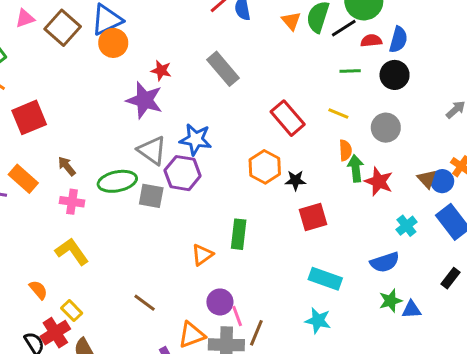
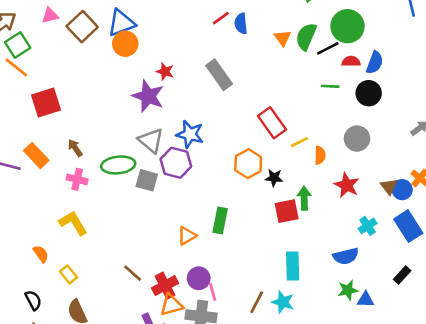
yellow line: (338, 114) -> (299, 142), moved, turned -54
green arrow: (356, 168) -> (304, 198), moved
cyan rectangle: (325, 279) -> (293, 266), turned 64
red cross: (55, 333) -> (165, 286), moved
brown line: (256, 333) -> (257, 302), moved

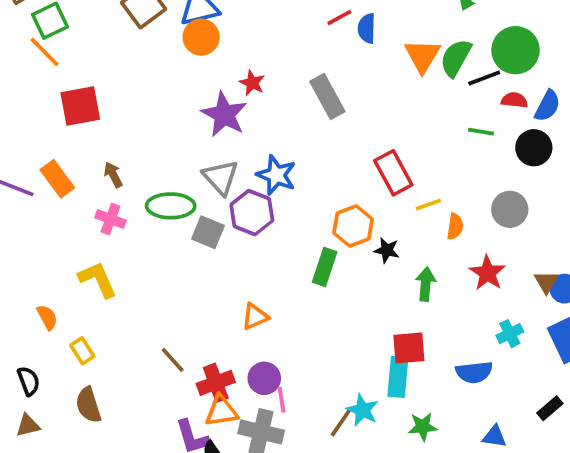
orange triangle: (283, 38) -> (422, 56), size x1.5
red square: (287, 211) -> (409, 348), moved
green rectangle: (220, 220) -> (325, 267), moved
green star: (348, 290) -> (423, 427), moved
cyan star: (283, 302) -> (362, 410), moved

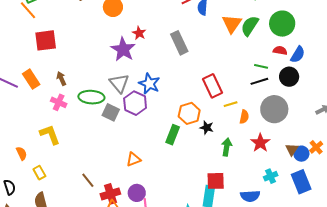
black line: (484, 78) -> (259, 81), moved
gray circle: (510, 209) -> (274, 109), size x1.4

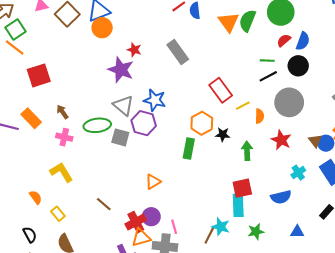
red semicircle: (280, 50) -> (284, 40), turned -40
brown line: (88, 180) -> (104, 204), moved
purple circle: (137, 193) -> (151, 217), moved

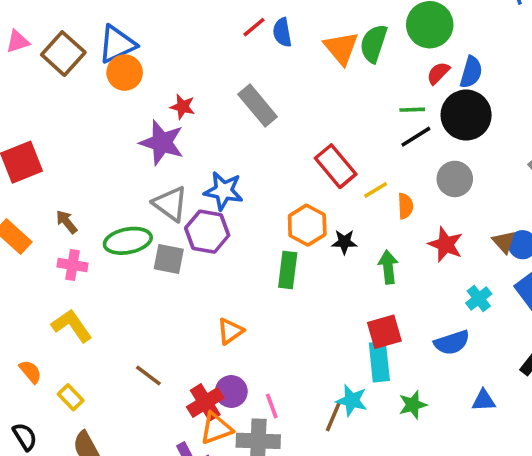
black circle: (298, 66) -> (466, 115), size x1.4
gray circle: (289, 102) -> (455, 179), size x0.7

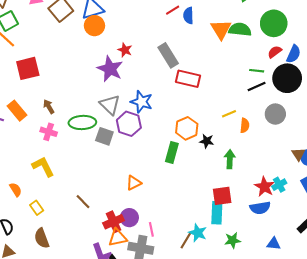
green semicircle: (374, 44) -> (240, 29), turned 70
red rectangle: (336, 166) -> (188, 79), moved, turned -45
red star: (446, 244) -> (264, 187), moved

